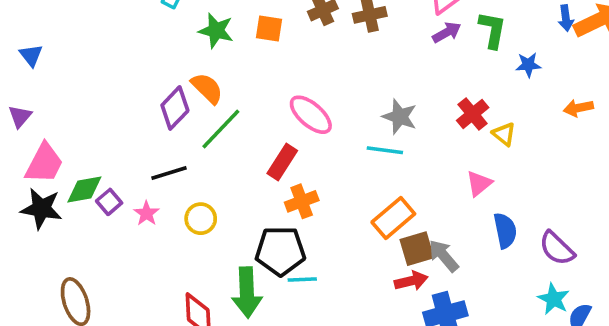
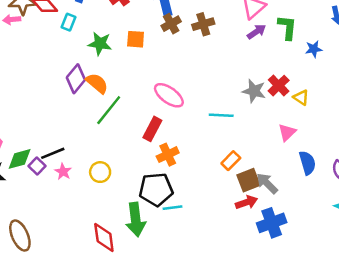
purple diamond: (175, 108) -> (76, 79), moved
gray star: (400, 117) -> (254, 91), moved
black line: (169, 173) -> (53, 153), moved
orange rectangle: (393, 218) -> (231, 161), size x0.7

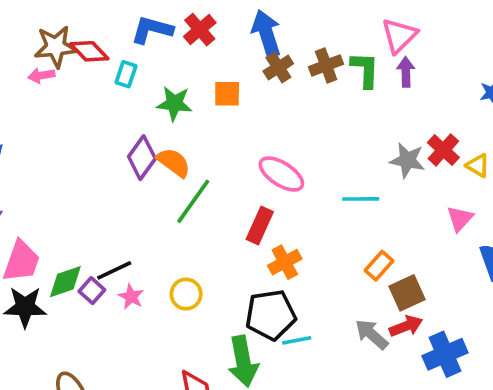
green L-shape: (287, 27) -> (365, 70), moved
purple arrow: (256, 32) -> (406, 72), turned -54
gray arrow: (267, 183) -> (372, 334), moved

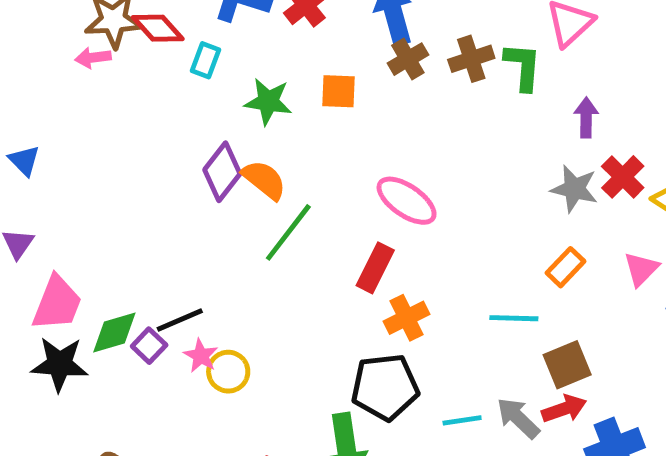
purple arrow: (406, 72) -> (586, 117), moved
cyan line: (361, 199) -> (514, 318), moved
orange rectangle: (379, 266) -> (565, 267), moved
yellow circle: (186, 294) -> (228, 372), moved
cyan line: (297, 340) -> (462, 420), moved

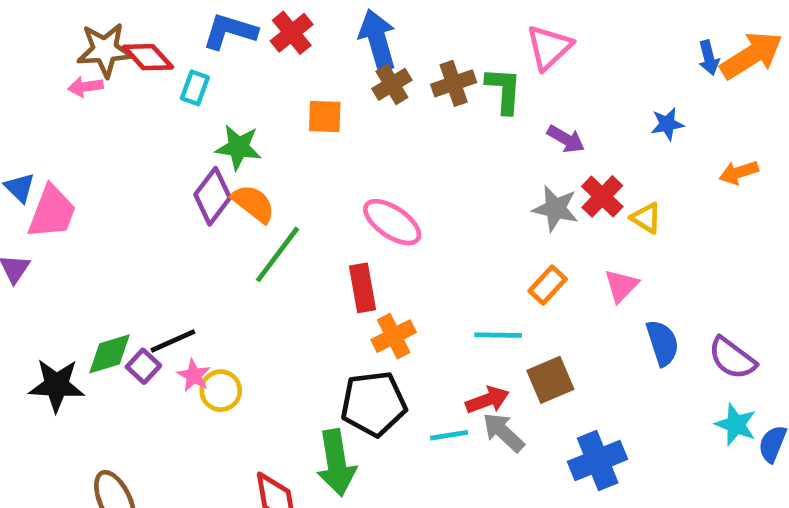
green star: (268, 102) -> (238, 147), moved
purple arrow: (586, 117) -> (566, 139), turned 120
red rectangle: (375, 268) -> (363, 288), turned -36
pink trapezoid: (57, 303) -> (52, 212), moved
red arrow: (564, 409) -> (487, 400), moved

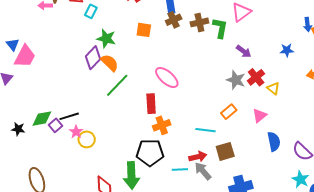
black star: (57, 385) -> (18, 129), size x0.6

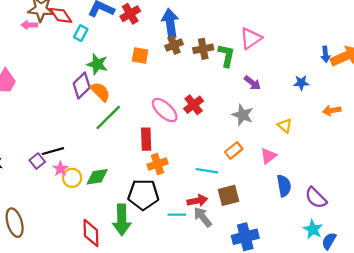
red cross: (256, 77) -> (194, 105), moved
green diamond: (42, 119) -> (97, 177), moved

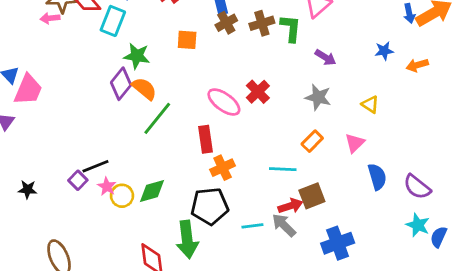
cyan rectangle: (81, 33) -> (113, 21), size x1.5
orange arrow: (332, 111) -> (417, 65), moved
red arrow: (197, 201) -> (290, 206), moved

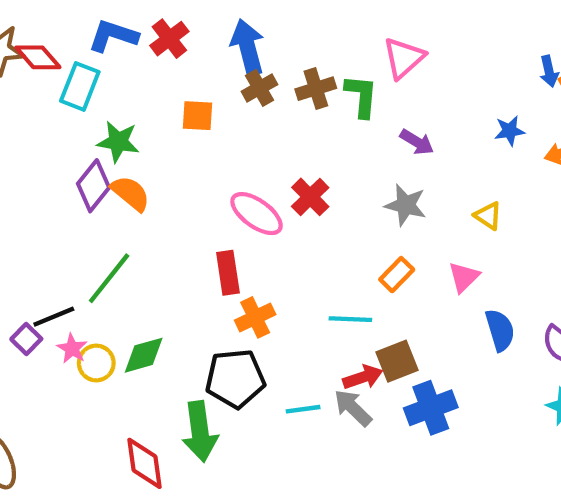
green line: (157, 118) -> (109, 278), moved
blue cross: (338, 243) -> (431, 408), moved

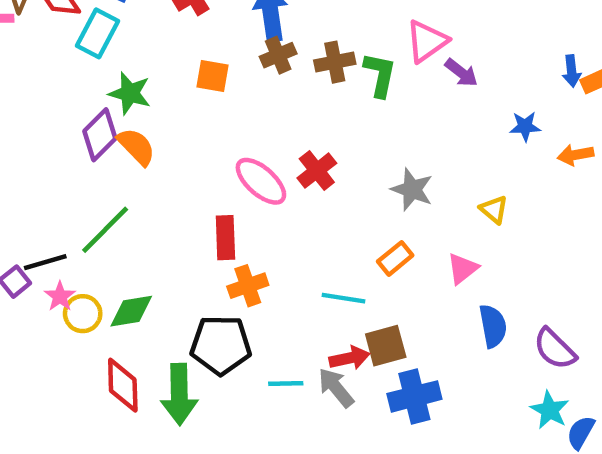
purple arrow: (417, 142) -> (461, 73), moved
red diamond: (144, 463) -> (123, 385), moved

